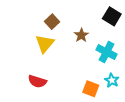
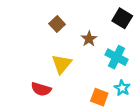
yellow triangle: (45, 44) -> (62, 64), moved

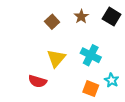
brown star: (89, 39) -> (81, 17), moved
cyan cross: (116, 57) -> (91, 55), moved

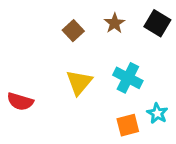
red semicircle: (37, 81) -> (20, 102), moved
orange square: (91, 89) -> (128, 125), turned -35

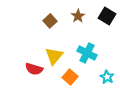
red semicircle: (20, 102) -> (34, 69), moved
orange square: (128, 125) -> (70, 77), moved, turned -35

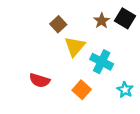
brown star: (78, 16) -> (102, 21), moved
yellow triangle: (54, 56) -> (75, 46), moved

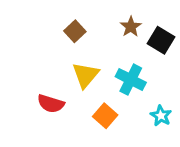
black square: (125, 18) -> (161, 40), moved
yellow triangle: (75, 46) -> (85, 75), moved

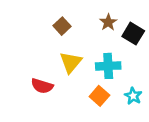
cyan cross: (131, 80) -> (108, 66), turned -30
orange square: (105, 116) -> (99, 96), moved

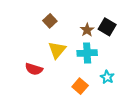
brown star: (108, 22) -> (87, 30), moved
orange square: (99, 96) -> (80, 86), moved

